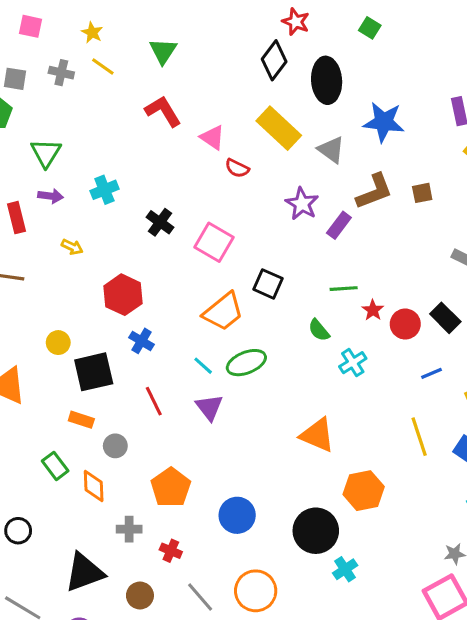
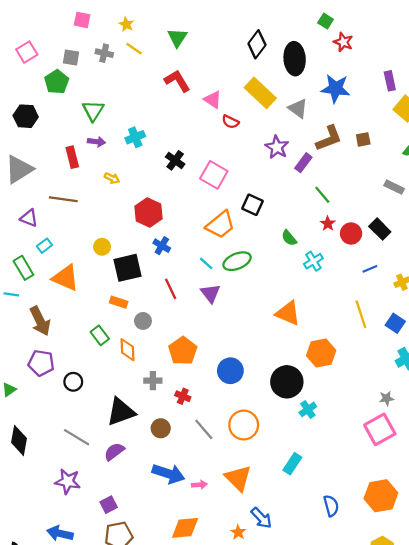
red star: (296, 22) -> (343, 42), moved
green line: (344, 289) -> (322, 195), moved, turned 54

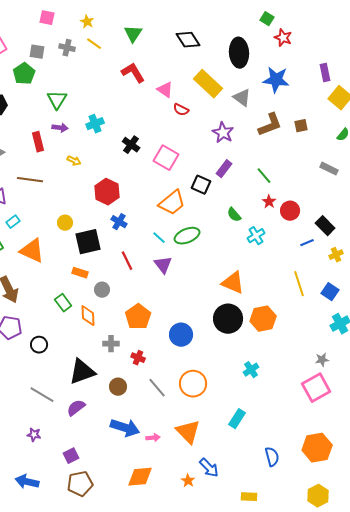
black diamond: (257, 44) -> (188, 40), moved, turned -70
purple rectangle: (303, 163) -> (224, 169), moved
black rectangle: (380, 229) -> (325, 226), moved
black circle: (287, 382) -> (228, 319), moved
purple star: (68, 481) -> (34, 435), size x0.6

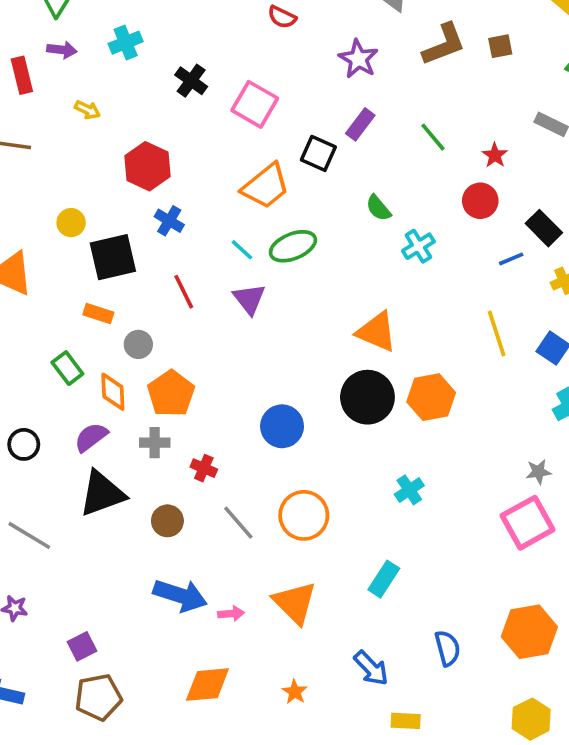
red star: (269, 202) -> (495, 155), moved
orange pentagon: (138, 317) -> (171, 394), moved
purple semicircle: (76, 408) -> (91, 437), moved
blue arrow: (209, 468) -> (371, 668), moved

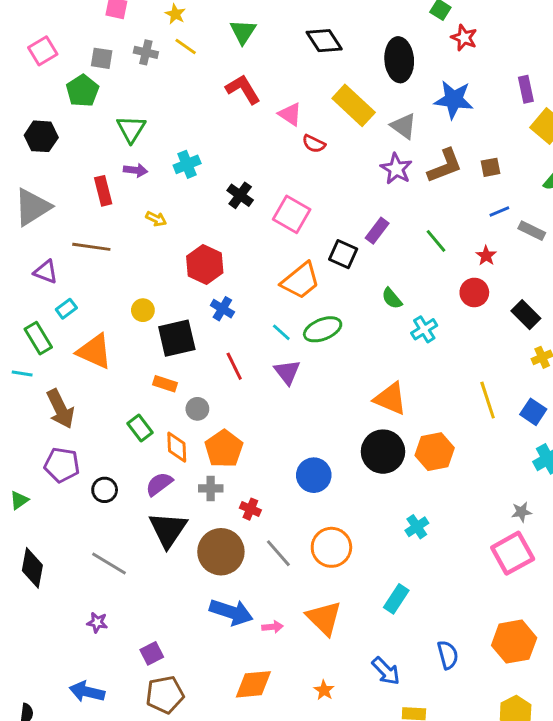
purple star: (358, 59) -> (396, 169), moved
blue line: (511, 259) -> (499, 211), moved
black triangle: (102, 494) -> (168, 530), turned -36
brown circle: (167, 521) -> (221, 552), size x1.8

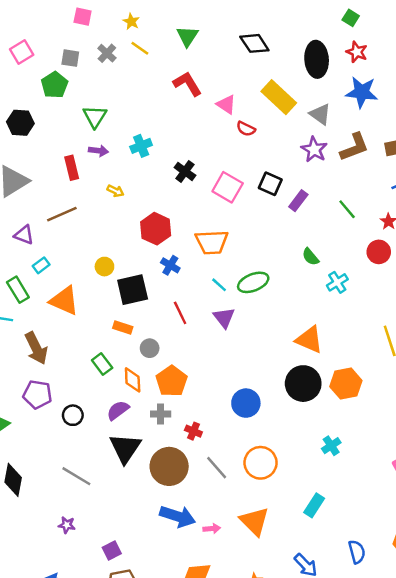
red star: (464, 38) -> (357, 52), moved
gray cross: (146, 52) -> (107, 53), turned 30
brown line: (91, 247) -> (62, 214), turned -32
black square: (343, 254) -> (270, 184), moved
orange trapezoid: (300, 281) -> (212, 242), moved, turned 36

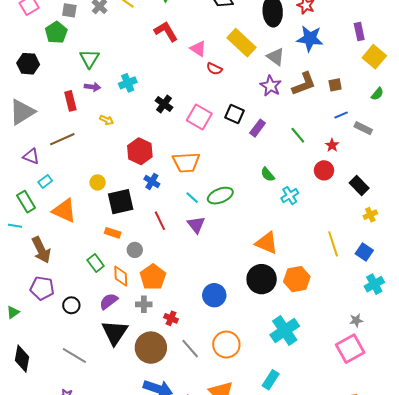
cyan cross: (331, 446) -> (285, 330), size x1.8

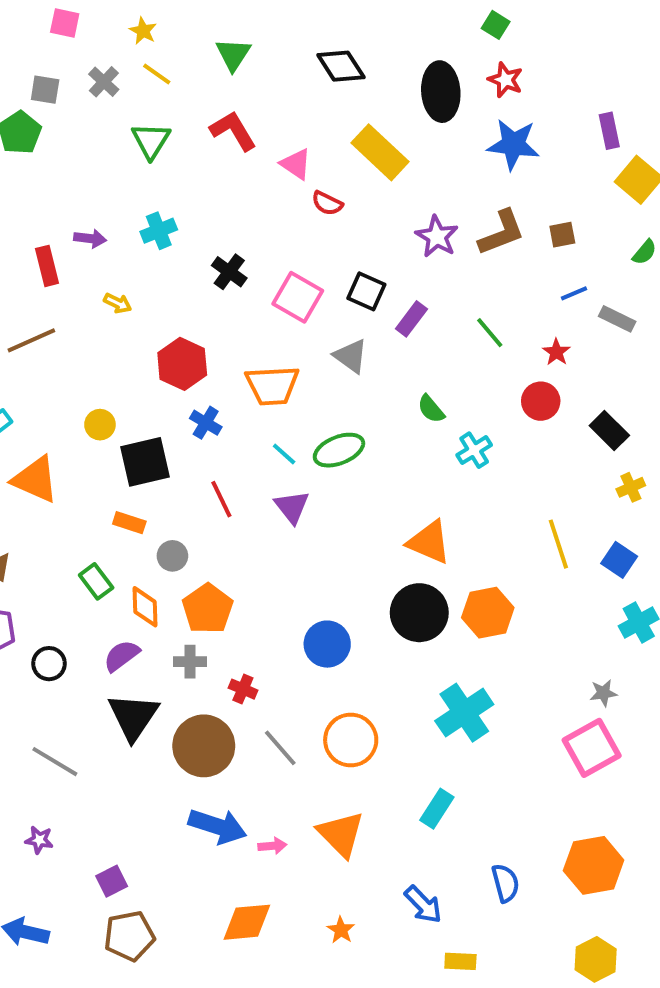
gray triangle: (276, 57) -> (351, 356), moved
green triangle: (89, 59) -> (151, 141), moved

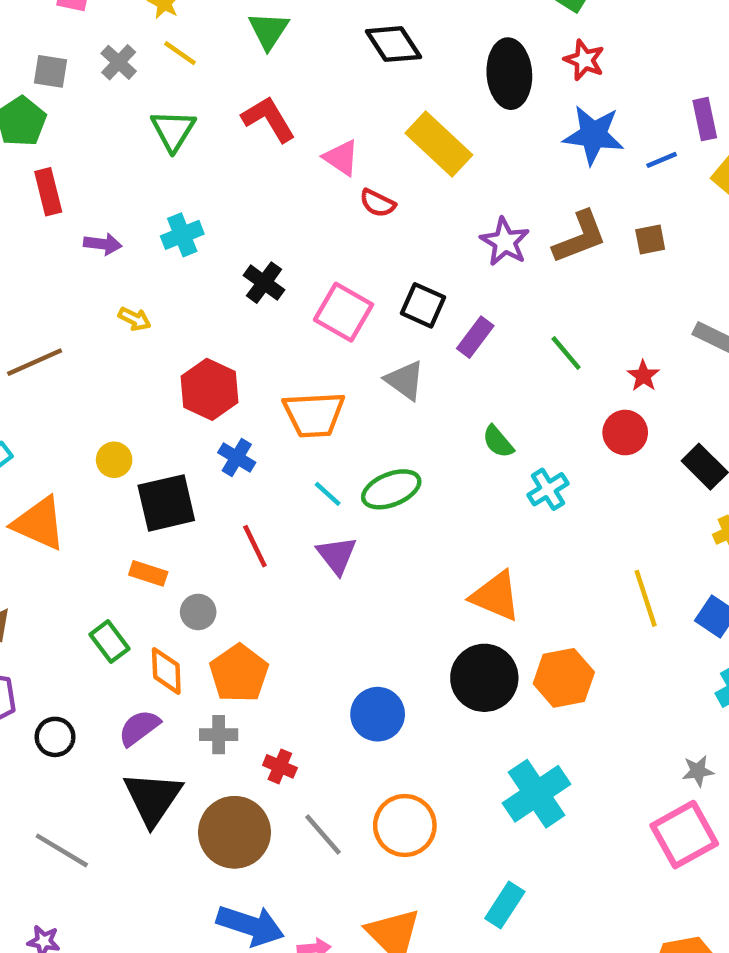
red rectangle: (47, 266) -> (48, 192), moved
blue line: (574, 293) -> (662, 160), moved

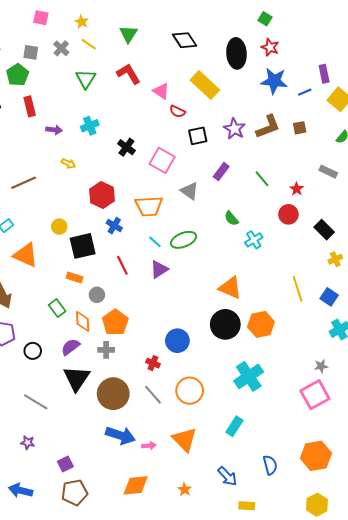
black square: (423, 305) -> (198, 136), moved, turned -36
purple triangle: (337, 555) -> (159, 269), turned 36
red cross: (280, 766) -> (153, 363), moved

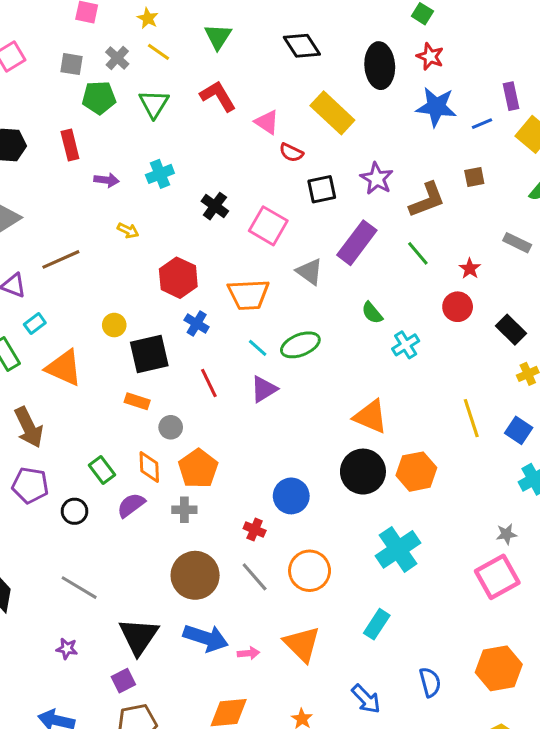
green pentagon: (17, 75) -> (99, 98), moved, turned 30
brown L-shape: (268, 127) -> (427, 200), moved
purple rectangle: (221, 172) -> (357, 243), size x1.6
green rectangle: (57, 308) -> (102, 470), moved
black triangle: (77, 378) -> (139, 636), moved

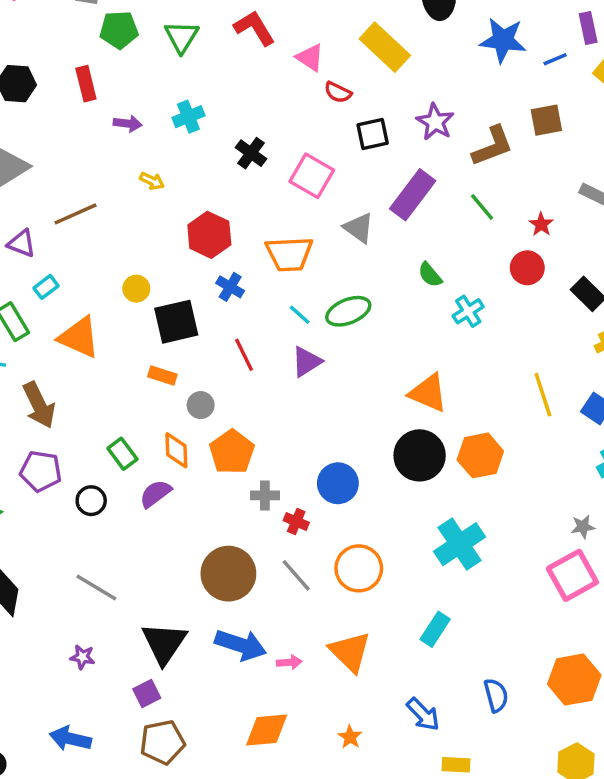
brown square: (474, 177) -> (546, 120), size x1.4
gray cross: (184, 510) -> (265, 495), moved

